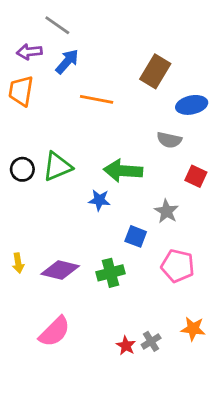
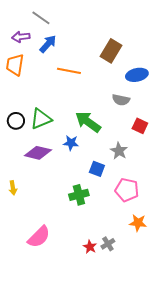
green arrow: (123, 171) -> (88, 122), turned 32
purple diamond: (60, 270) -> (38, 153), moved
orange star: (193, 329) -> (138, 223), moved

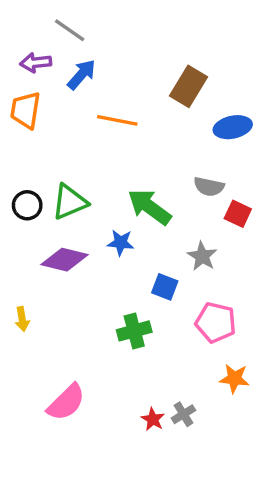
gray semicircle: (121, 100) -> (209, 187), moved

